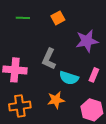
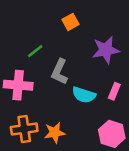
green line: (23, 18) -> (35, 51), moved, turned -40
orange star: (56, 100) -> (55, 133), moved

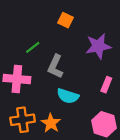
orange square: (70, 22) -> (66, 20), turned -35
cyan semicircle: (84, 95) -> (68, 96), moved
orange star: (55, 133) -> (51, 123), turned -30

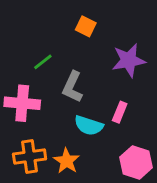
pink rectangle: (106, 85) -> (120, 112), moved

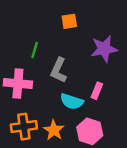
orange square: (86, 26) -> (69, 21), turned -35
green line: (43, 62) -> (35, 50), turned -35
pink hexagon: (136, 162) -> (90, 131), moved

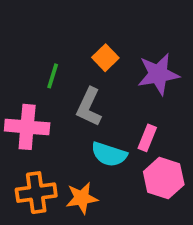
orange square: (69, 21) -> (105, 58), moved, turned -35
orange star: (54, 130) -> (82, 198), turned 30
pink hexagon: (90, 131) -> (164, 178), moved

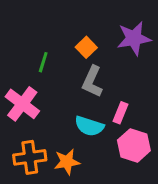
purple star: (158, 74) -> (134, 38), moved
gray L-shape: (89, 107) -> (92, 82), moved
pink cross: (27, 127) -> (22, 104), turned 32

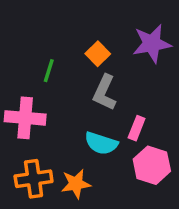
pink cross: (22, 104) -> (25, 118), turned -32

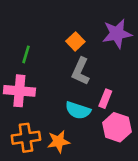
green line: (49, 71) -> (26, 54), moved

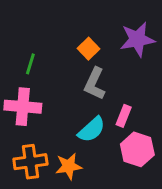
cyan semicircle: (78, 110) -> (92, 130), turned -60

